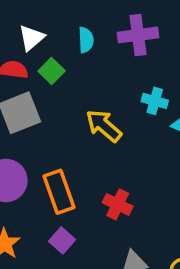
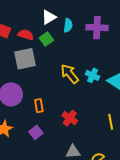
white triangle: (31, 38) -> (49, 17), moved
cyan cross: (155, 101) -> (93, 75), moved
orange rectangle: (59, 192) -> (39, 106), size x0.6

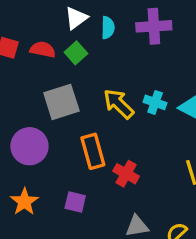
gray square: (25, 59) -> (61, 102), moved
orange rectangle: (39, 106) -> (93, 151), moved, size x1.5
purple square: (36, 132) -> (75, 202), turned -32

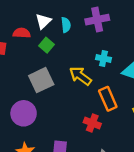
red semicircle: (43, 50) -> (22, 33), moved
cyan cross: (155, 102) -> (103, 58), moved
orange rectangle: (93, 151) -> (108, 99), moved

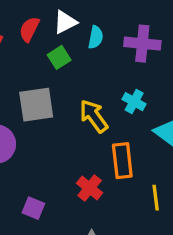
red semicircle: (22, 33) -> (29, 29), turned -84

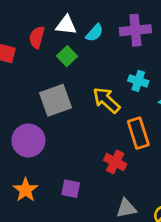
white triangle: (65, 22) -> (66, 25), turned 45
cyan semicircle: (96, 37) -> (95, 33), turned 42

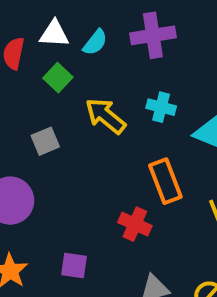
gray square: (56, 100) -> (45, 141), size x0.6
yellow arrow: (106, 100) -> (105, 116), moved

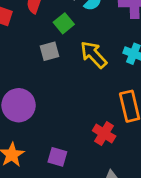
gray square: (45, 141) -> (50, 51), moved

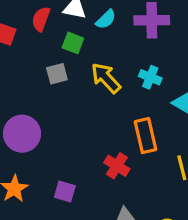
green square: (64, 23) -> (73, 43), turned -30

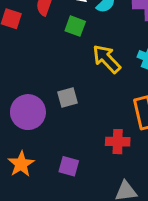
gray square: (57, 74) -> (67, 97), moved
red cross: (117, 166) -> (118, 142), turned -30

